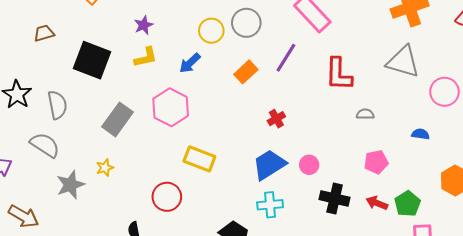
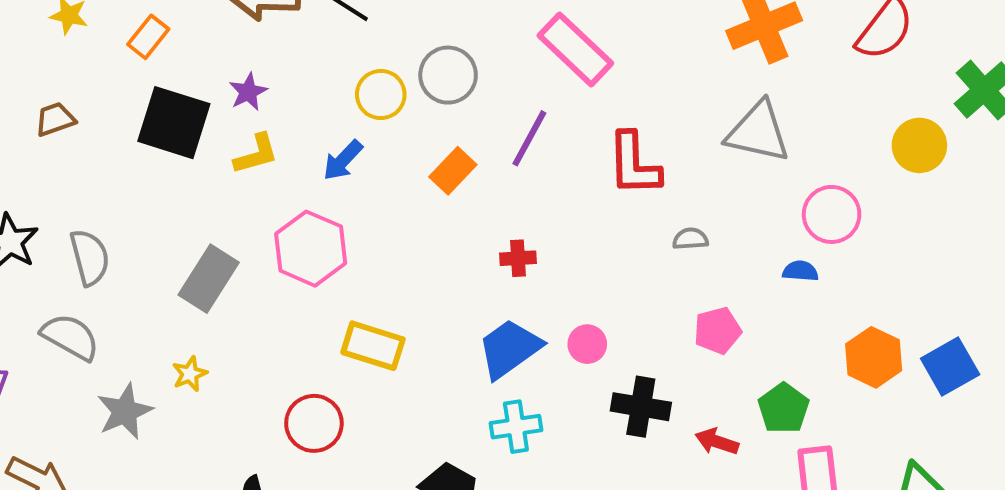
black square: (92, 60) -> (174, 123), moved
pink circle: (444, 92) -> (832, 214), moved
red cross: (276, 119) -> (518, 258), turned 30
red arrow: (377, 203) -> (717, 442), moved

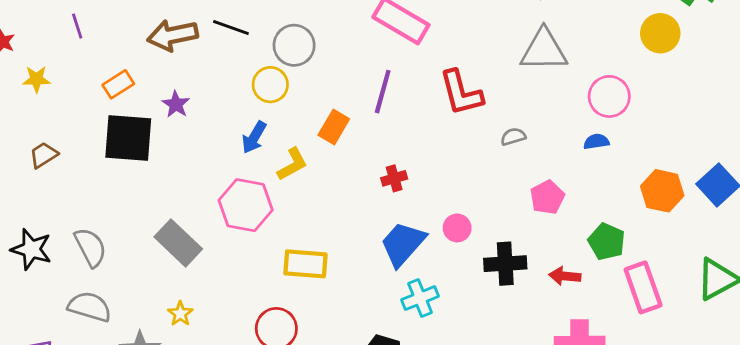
orange rectangle: (148, 37) -> (118, 84), moved, turned 32
gray circle: (448, 75) -> (294, 45), moved
yellow L-shape: (256, 154) -> (292, 164), moved
gray rectangle: (209, 279) -> (178, 243), turned -66

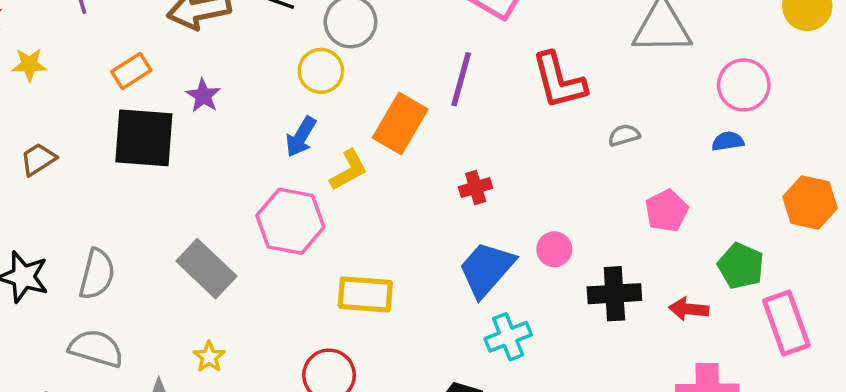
orange rectangle: (334, 127) -> (400, 124), size x1.4
gray semicircle: (90, 247) -> (97, 274), turned 42

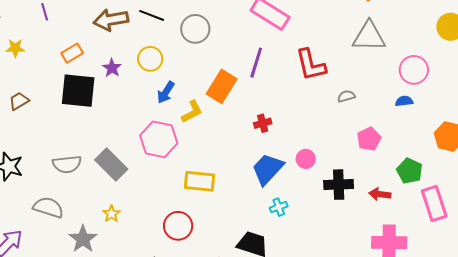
yellow circle: (321, 71) -> (150, 59), moved
gray semicircle: (97, 274) -> (67, 164), moved, turned 68
cyan cross: (508, 337) -> (279, 207), size x0.7

